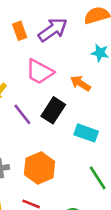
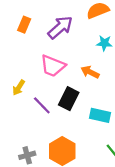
orange rectangle: (20, 31) -> (24, 25), moved, turned 49

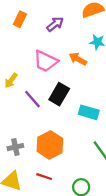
purple arrow: (60, 27) -> (55, 24), size x0.7
orange arrow: (90, 72) -> (78, 59), moved

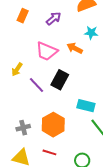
cyan rectangle: (89, 112) -> (86, 106), moved

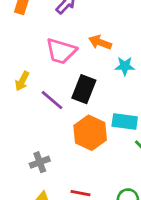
cyan star: (91, 33) -> (125, 66), moved
orange hexagon: (53, 125) -> (90, 133), moved

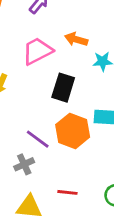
pink trapezoid: (61, 51) -> (37, 51), turned 140
purple line: (52, 100) -> (38, 139), moved

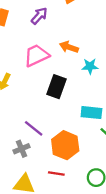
orange hexagon: (73, 131) -> (65, 145), moved

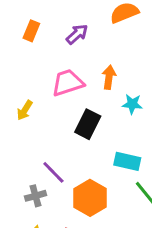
orange arrow: (69, 47) -> (109, 77), turned 72

